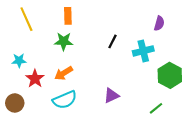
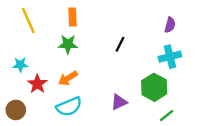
cyan cross: (143, 51) -> (170, 57), moved
green hexagon: (170, 75) -> (154, 87), moved

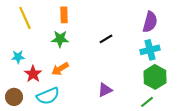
purple semicircle: (170, 25) -> (150, 22), size x1.5
black line: (120, 44) -> (106, 39), turned 32
green hexagon: (154, 87) -> (155, 77), moved
cyan semicircle: (69, 107) -> (48, 96), moved

